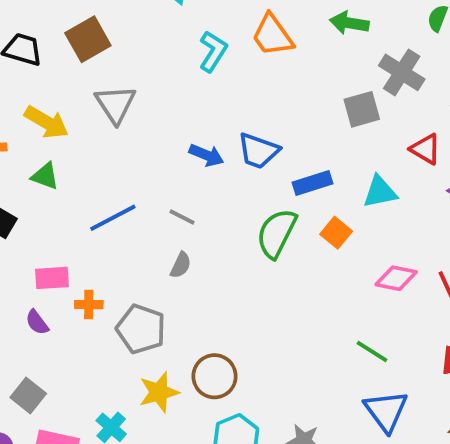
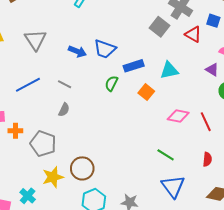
gray triangle: (116, 104) -> (35, 40), moved
gray square: (362, 109) -> (159, 27), turned -36
red triangle: (426, 149) -> (193, 34), moved
green semicircle: (276, 233) -> (111, 83), moved, size x0.6

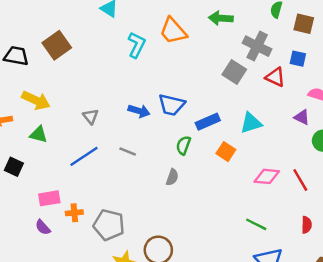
gray triangle: (35, 40) -> (91, 116), moved, size x0.6
gray semicircle: (64, 110) -> (172, 177), moved

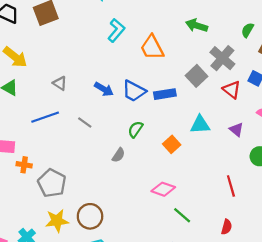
orange trapezoid: (173, 31) -> (152, 48), moved
gray triangle: (91, 116) -> (60, 83), turned -32
purple triangle: (302, 117) -> (236, 130), moved
blue rectangle: (208, 122) -> (165, 94), moved
pink diamond: (267, 176) -> (163, 189), moved

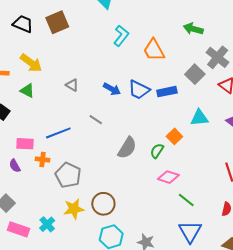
blue line: (45, 117) -> (58, 133), moved
green semicircle: (135, 129) -> (157, 151), moved
gray semicircle: (118, 155) -> (127, 148), size x1.6

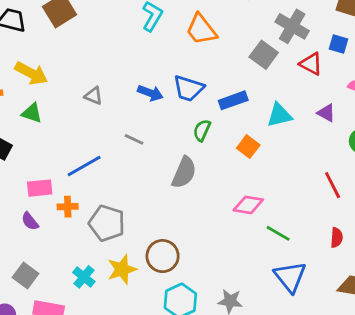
blue rectangle: (167, 92) -> (233, 100), moved
green semicircle: (157, 151) -> (202, 130), moved
cyan cross: (47, 224) -> (84, 277), moved

